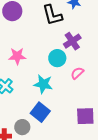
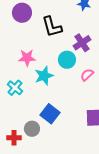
black L-shape: (52, 15) -> (52, 27), moved
cyan star: (43, 84) -> (44, 76), moved, turned -30

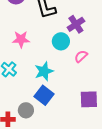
cyan star: (44, 76) -> (44, 71), moved

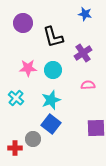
cyan circle: (61, 41) -> (53, 70), moved
pink semicircle: (81, 56) -> (88, 85), turned 40

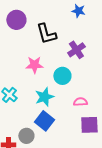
pink star: (28, 68) -> (34, 65), moved
cyan circle: (53, 70) -> (62, 76), moved
pink semicircle: (88, 85) -> (80, 102), moved

